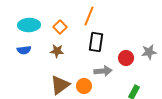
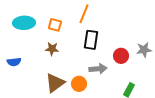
orange square: (60, 27) -> (55, 25), turned -32
blue semicircle: (24, 50) -> (14, 62), moved

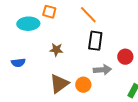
orange line: (84, 14) -> (88, 15), turned -66
orange square: (55, 25) -> (49, 12), moved

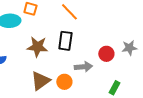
black rectangle: (95, 41) -> (65, 41), moved
brown star: (56, 50) -> (37, 47), size x1.5

